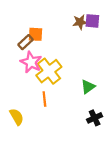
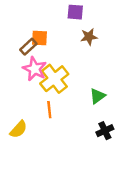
purple square: (92, 21) -> (75, 12), moved
brown star: (80, 22) -> (89, 37), moved
yellow semicircle: (17, 117) -> (19, 129), turned 72

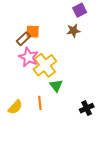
purple square: (75, 12) -> (80, 10), moved, turned -32
green triangle: (97, 96) -> (56, 86), moved, turned -32
orange line: (49, 110) -> (40, 103), moved

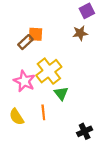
pink star: (29, 57) -> (24, 81), moved
yellow semicircle: (15, 107) -> (17, 117), turned 105
black cross: (87, 108) -> (85, 131), moved

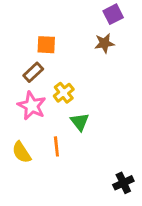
brown rectangle: (25, 42) -> (33, 72), moved
yellow cross: (49, 71) -> (64, 93), size x0.6
black cross: (85, 131) -> (123, 183), moved

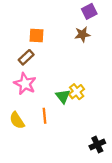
yellow cross: (64, 93) -> (77, 92), moved

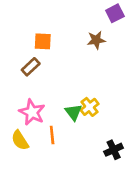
purple square: (89, 11) -> (115, 13), moved
pink star: (25, 84) -> (32, 112), moved
black cross: (97, 145) -> (114, 150), moved

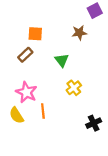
green triangle: (73, 112) -> (62, 60), moved

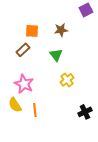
brown star: (79, 33) -> (61, 30), moved
orange line: (43, 111) -> (35, 110), moved

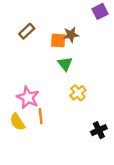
orange square: (32, 31) -> (58, 40), moved
brown rectangle: (23, 50) -> (27, 31), moved
orange line: (35, 110) -> (41, 116), moved

